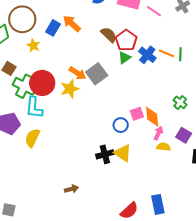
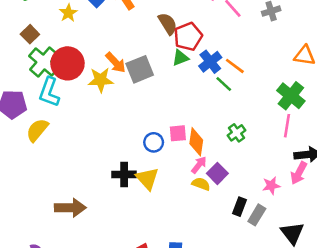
green line: (180, 54) -> (224, 84), moved, turned -64
purple square: (184, 135) -> (217, 173), moved
brown arrow: (71, 189) -> (70, 208), size x1.6

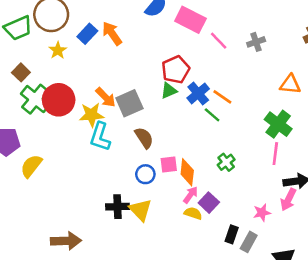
brown semicircle: (168, 24) -> (144, 138), moved
cyan L-shape: (49, 92) -> (100, 137), moved

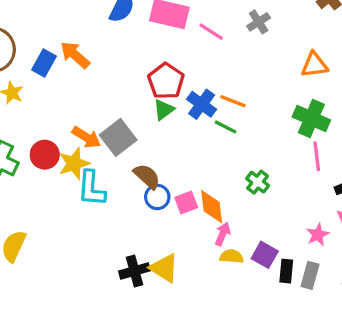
red circle: (59, 100) -> (45, 155), moved, size x0.7
blue circle: (145, 174) -> (157, 197), moved
purple square: (209, 203) -> (265, 255), moved

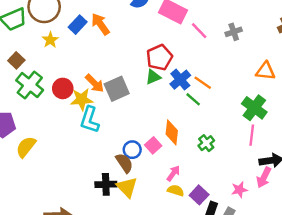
brown semicircle: (147, 176) -> (124, 163), moved
blue circle: (157, 197) -> (132, 150), moved
pink square: (186, 203) -> (153, 145), turned -35
orange diamond: (212, 207) -> (172, 132), moved

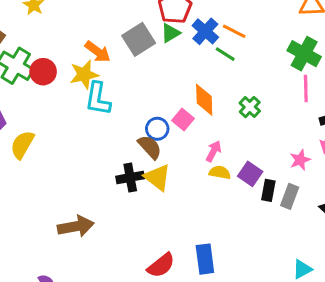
red circle: (63, 88) -> (43, 72), moved
gray square: (117, 89) -> (139, 39), moved

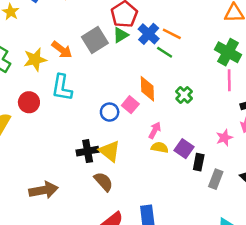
red circle: (43, 72) -> (29, 102), moved
yellow star: (84, 74) -> (35, 60), moved
brown semicircle: (150, 147) -> (103, 182), moved
gray rectangle: (290, 196) -> (216, 179), moved

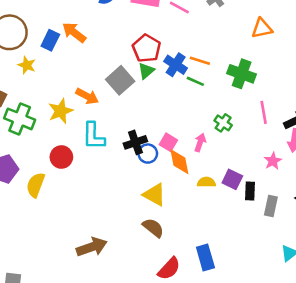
green cross: (228, 52) -> (242, 74), moved
pink line: (229, 80) -> (264, 112), moved
orange diamond: (147, 89) -> (179, 162), moved
pink arrow: (155, 130) -> (200, 142), moved
black cross: (88, 151) -> (135, 142), moved

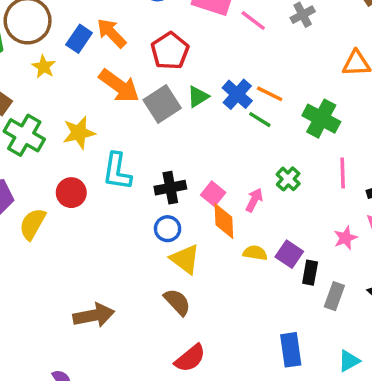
red pentagon: (147, 48) -> (170, 51), moved
orange arrow: (87, 96) -> (119, 86), moved, size x1.4
blue circle: (148, 154) -> (168, 229), moved
blue rectangle: (205, 258) -> (291, 350), moved

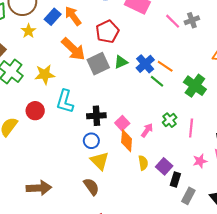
pink line: (253, 21) -> (173, 21), moved
pink line: (343, 173) -> (191, 128), moved
yellow semicircle: (255, 253) -> (143, 163), turned 64

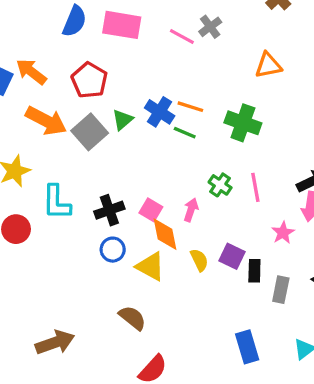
yellow triangle: (100, 161) -> (150, 267), moved

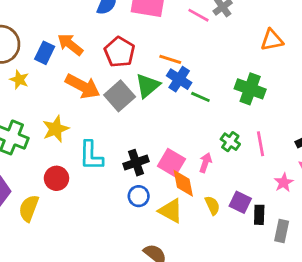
orange line: (190, 107) -> (170, 59), moved
green triangle: (123, 120) -> (148, 86), size x1.4
pink square: (151, 210) -> (171, 163), size x1.4

